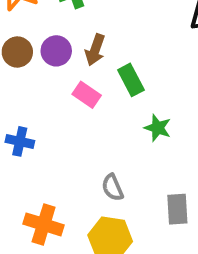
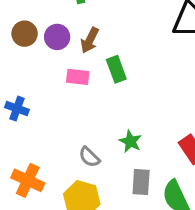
pink rectangle: (87, 95) -> (78, 77), turned -35
green star: (158, 128) -> (130, 141), moved
gray semicircle: (113, 188) -> (89, 157), turned -30

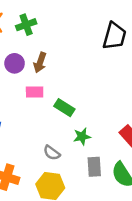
green rectangle: (116, 69) -> (64, 108), moved, turned -30
green star: (130, 141) -> (82, 137), turned -30

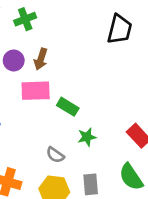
pink rectangle: (35, 92) -> (36, 91), size x1.5
gray rectangle: (94, 167) -> (91, 184), moved

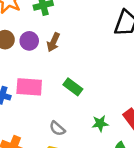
pink rectangle: (36, 91) -> (29, 87), moved
green star: (87, 137) -> (100, 123), moved

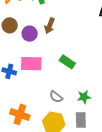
purple circle: (29, 41) -> (30, 34), moved
green star: (100, 123) -> (84, 97), moved

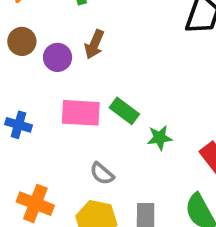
pink rectangle: (31, 64) -> (81, 113), moved
green star: (84, 97) -> (160, 138), moved

